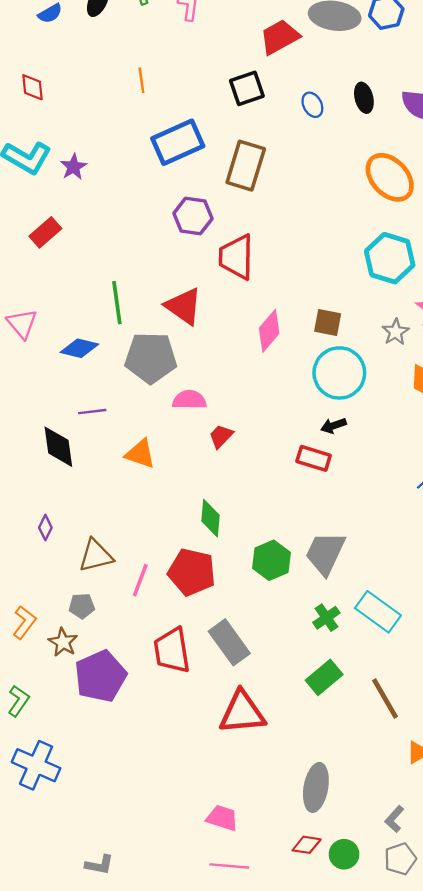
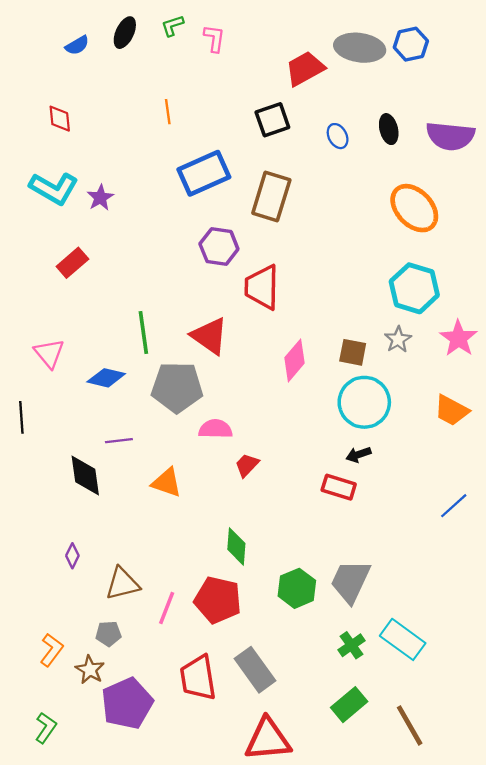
gray star: (396, 332) -> (398, 339), moved

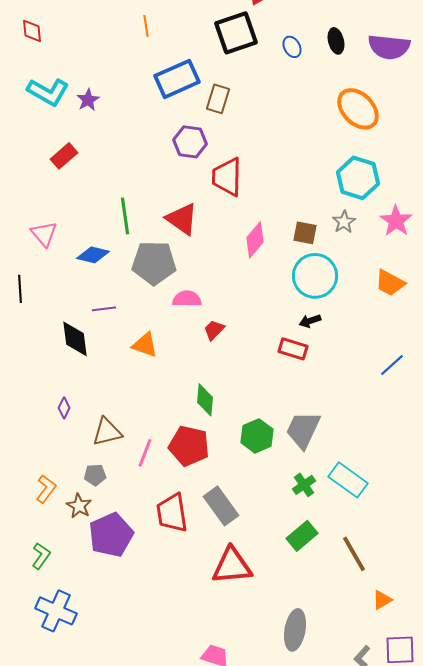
red diamond: (60, 119) -> (32, 31), moved
black square: (272, 120) -> (236, 33), size x1.4
brown rectangle: (271, 196) -> (218, 99), moved, size x0.7

